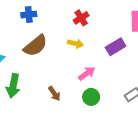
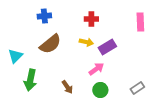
red cross: (81, 18) -> (91, 19), turned 32
purple rectangle: (116, 47) -> (107, 47), moved

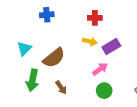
brown semicircle: (50, 44) -> (54, 58), moved
cyan triangle: (15, 56) -> (24, 49), moved
brown arrow: (67, 87) -> (61, 88), moved

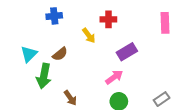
yellow arrow: (90, 41) -> (89, 36), moved, turned 40
brown semicircle: (54, 58) -> (60, 54), moved, size x0.6
green arrow: (32, 80) -> (44, 76), moved

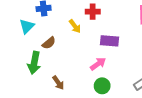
purple rectangle: (127, 52) -> (109, 41), turned 36
cyan triangle: (29, 54) -> (27, 26), moved

